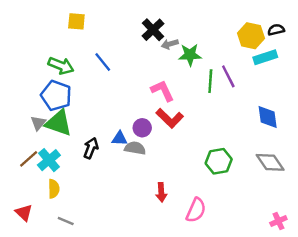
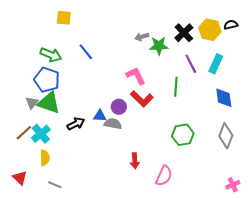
black cross: (153, 30) -> (184, 33), moved
cyan rectangle: (265, 57) -> (216, 64), moved, turned -48
green line: (210, 81) -> (176, 87), moved
black arrow: (91, 148) -> (76, 124), turned 42
gray diamond: (270, 162) -> (226, 136), turned 55

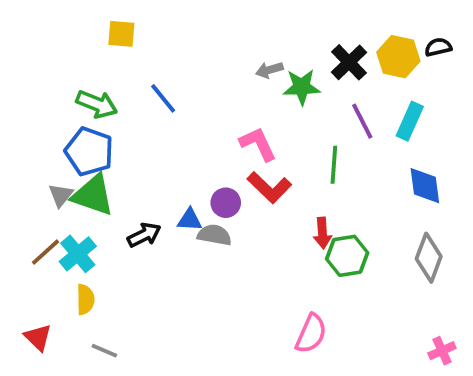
red arrow: (135, 161) -> (322, 233), moved

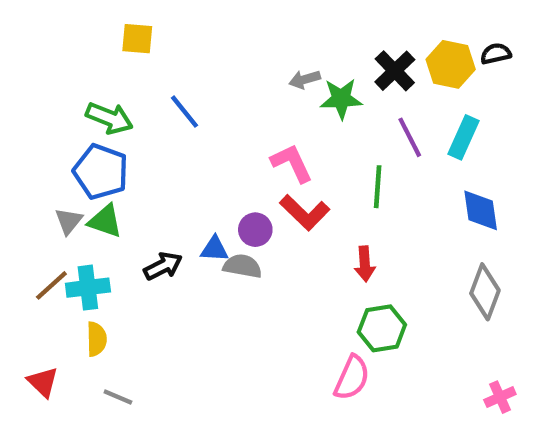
green triangle: (93, 195) -> (105, 221), size x0.7
cyan cross: (78, 254) -> (88, 288), turned 33
green hexagon: (347, 256) -> (382, 328), moved

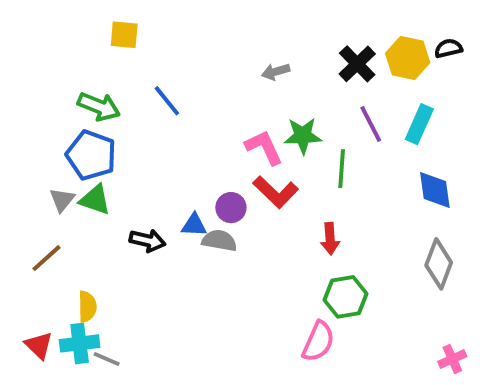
green star: (341, 99) -> (303, 136), moved
black arrow: (163, 266) -> (147, 241), turned 40
cyan cross: (88, 288) -> (80, 343), moved

